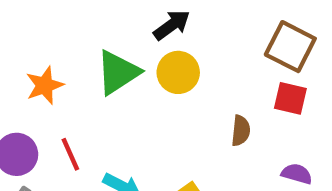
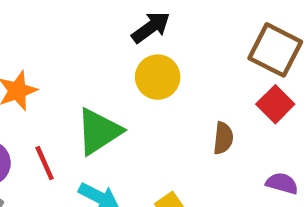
green triangle: (118, 72) -> (99, 131), moved
red square: (290, 98) -> (275, 104), turned 32

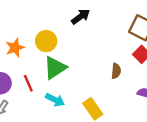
yellow circle: (158, 77) -> (46, 41), moved

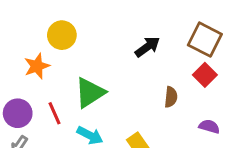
black arrow: (81, 17) -> (147, 47), moved
yellow circle: (46, 41) -> (62, 35), moved

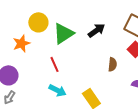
green triangle: (90, 93) -> (63, 33), moved
red line: (55, 113) -> (54, 64), moved

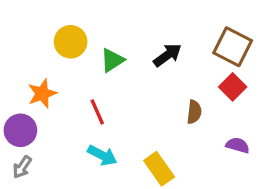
green triangle: (63, 33) -> (112, 60), size x0.7
orange star: (21, 43) -> (42, 94), moved

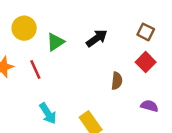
brown square: (233, 47) -> (146, 32), size x0.6
red line: (97, 112) -> (35, 70), moved
cyan arrow: (102, 155) -> (48, 113), turned 30

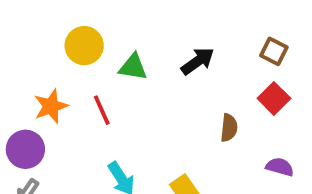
green triangle: (55, 42) -> (133, 67), turned 42

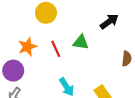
green triangle: (133, 67) -> (81, 42), moved

